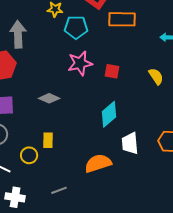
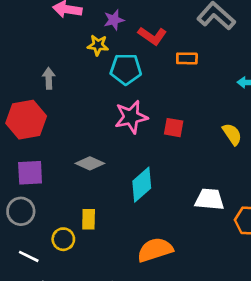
orange rectangle: (122, 19) -> (187, 58), size x0.6
gray arrow: (18, 34) -> (49, 78), size x0.6
cyan diamond: (109, 114) -> (142, 185), moved
white trapezoid: (130, 143) -> (209, 199), moved, turned 100

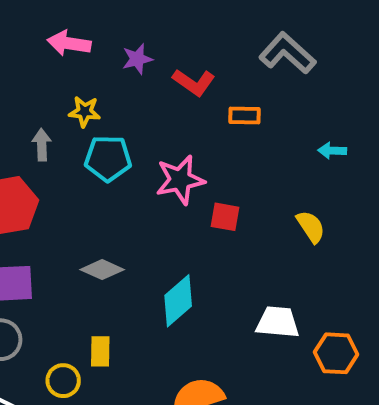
yellow star: (98, 45) -> (85, 112), moved
cyan pentagon: (126, 69) -> (108, 158), moved
pink star: (131, 117) -> (180, 180), moved

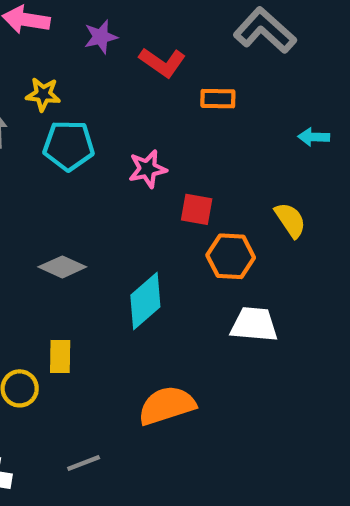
pink star: (180, 180) -> (148, 169), size x0.7
orange hexagon: (336, 353) -> (231, 256), moved

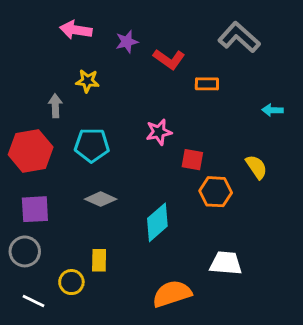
cyan pentagon: (69, 145) -> (92, 145), moved
white trapezoid: (254, 325) -> (226, 263), moved

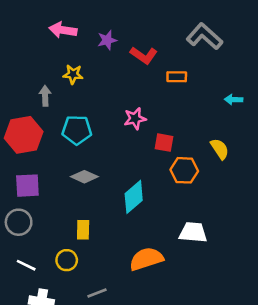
yellow circle: (71, 282) -> (67, 260), moved

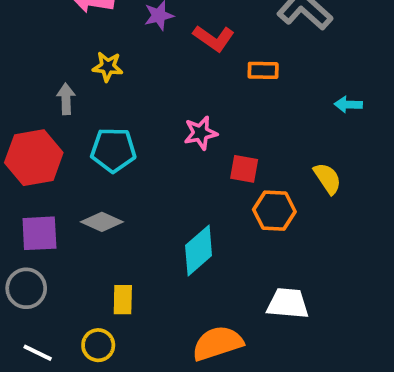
gray diamond: (84, 177) -> (102, 222), moved

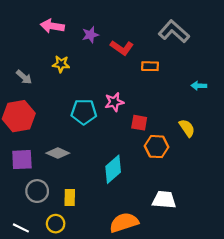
gray arrow: (66, 99) -> (24, 77), moved, turned 133
cyan pentagon: (113, 150) -> (84, 112), moved
gray circle: (26, 288) -> (37, 191), moved

